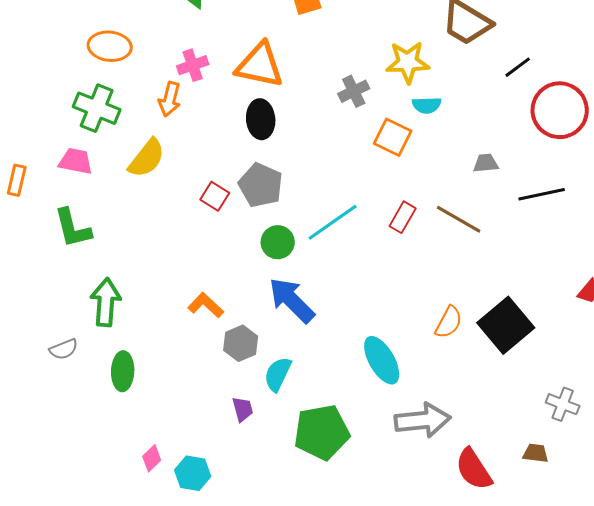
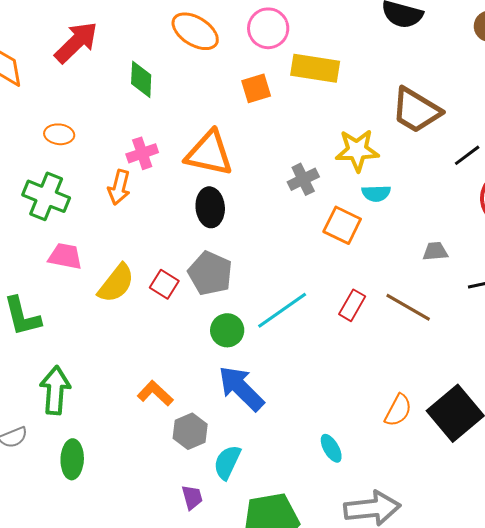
orange ellipse: (110, 46) -> (59, 134), size x0.7
yellow semicircle: (147, 158) -> (116, 283), moved
pink trapezoid: (76, 161) -> (65, 256), moved
cyan ellipse: (382, 360) -> (331, 448), size x0.6

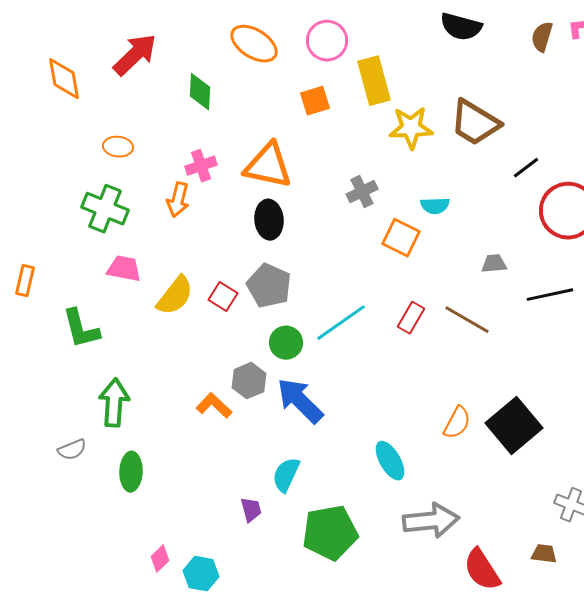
yellow rectangle: (315, 68) -> (374, 81), turned 66
yellow star: (357, 150) -> (411, 128), moved
gray hexagon: (190, 431) -> (249, 381), moved
cyan ellipse: (331, 448) -> (390, 461), size x1.4

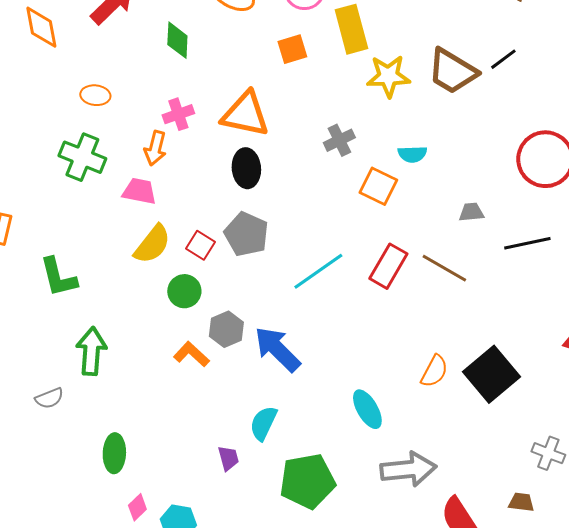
black line: (526, 168) -> (503, 59), moved
pink trapezoid: (124, 269) -> (139, 191), moved
red rectangle: (411, 318) -> (388, 266), size x1.4
green circle: (286, 343) -> (184, 291), moved
green ellipse: (131, 472) -> (114, 453), moved

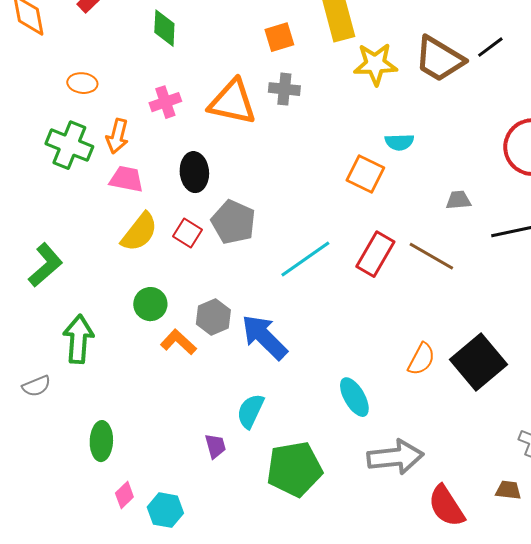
gray cross: (339, 140) -> (284, 89), moved, turned 32
orange arrow: (155, 148) -> (117, 136), moved
black ellipse: (246, 168) -> (194, 172), moved
green L-shape: (58, 277) -> (45, 265), turned -117
green circle: (184, 291) -> (150, 304), moved

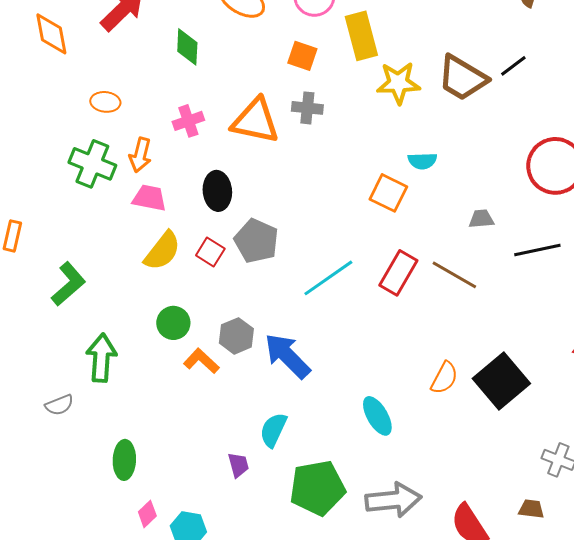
orange square: (279, 37) -> (302, 56), turned 36
gray arrow: (395, 457) -> (393, 500), moved

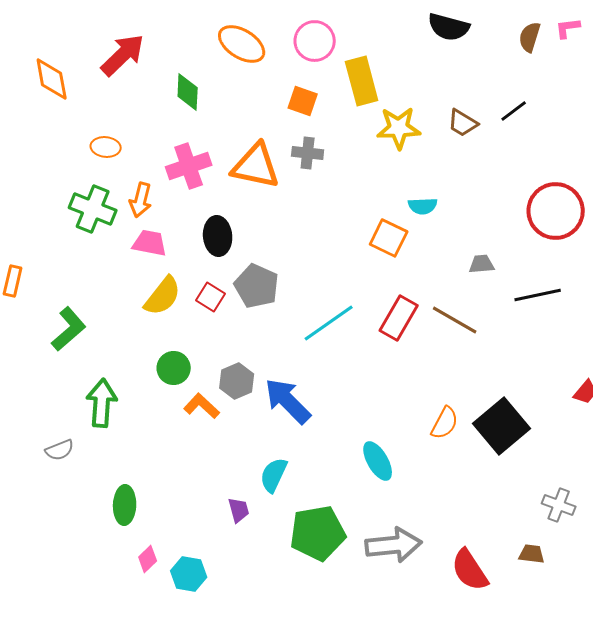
brown trapezoid: (462, 78) -> (463, 123), size x0.6
pink cross: (188, 121) -> (189, 166), size x1.4

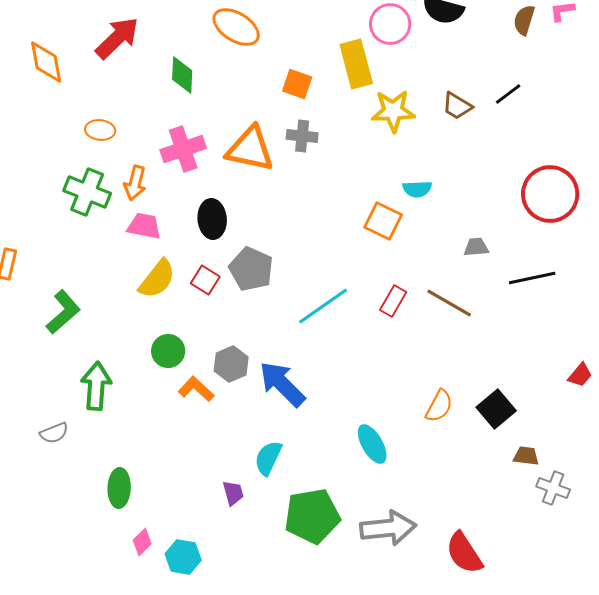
pink circle: (315, 41) -> (390, 24), moved
red rectangle: (399, 318) -> (393, 301), size x0.7
black square: (502, 426) -> (496, 409), size x0.7
brown trapezoid: (532, 554) -> (526, 456), moved

